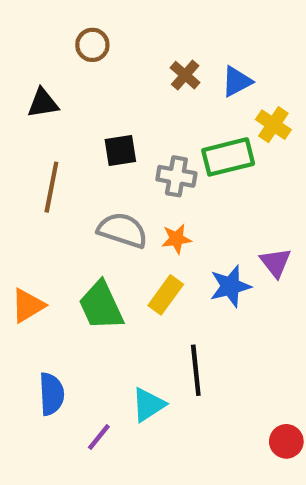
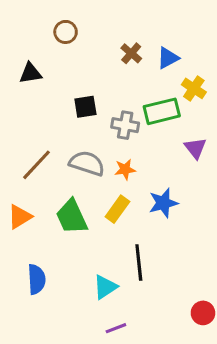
brown line: (51, 187) -> (37, 165), moved, turned 32
purple triangle: (276, 263) -> (195, 148), moved
purple line: (99, 437) -> (116, 328), moved, turned 30

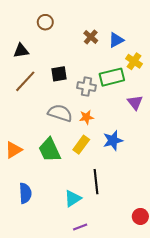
brown line: (37, 165) -> (25, 81), moved

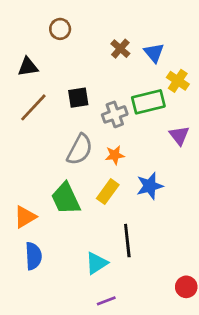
blue triangle: (116, 40) -> (154, 53), turned -42
gray cross: (86, 87) -> (115, 114), turned -30
gray semicircle: (60, 113) -> (80, 149), turned 100
orange triangle: (14, 150) -> (25, 217), moved

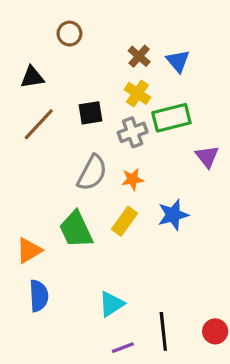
yellow cross: (178, 81) -> (137, 93), moved
black line: (127, 241) -> (163, 331), moved

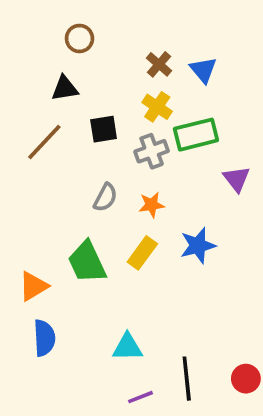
black triangle: (32, 77) -> (65, 88), moved
gray semicircle: (92, 173) -> (105, 197), size x0.7
cyan triangle: (112, 304) -> (128, 347), turned 32

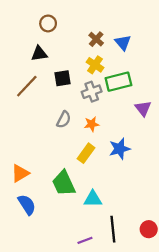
green trapezoid: (87, 262) -> (64, 183), moved
blue semicircle: (44, 338) -> (27, 205), turned -30
cyan triangle: (128, 347) -> (93, 199), moved

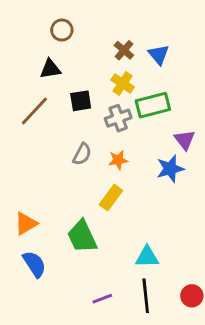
blue star: (120, 149) -> (170, 169), moved
cyan triangle: (93, 199) -> (147, 257), moved
purple line: (85, 240) -> (102, 299), moved

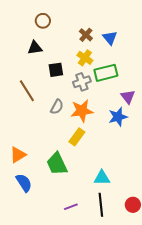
brown line: (34, 111) -> (27, 91), moved, turned -75
orange star: (118, 160) -> (82, 111), size x1.6

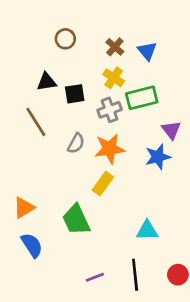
brown circle: (43, 21) -> (65, 39), moved
black triangle: (35, 48) -> (47, 82), moved
cyan triangle: (102, 178) -> (147, 230), moved

